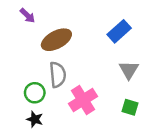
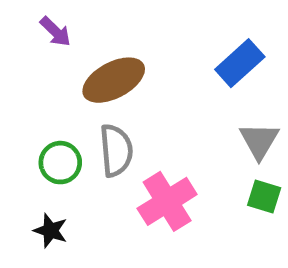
green circle: (35, 93) -> (60, 163), moved
green square: (130, 107) -> (264, 197), moved
black star: (35, 119) -> (51, 231), moved

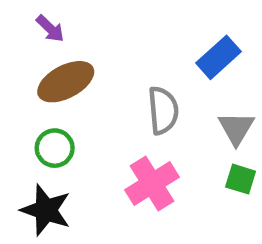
brown ellipse: (114, 80) -> (66, 82), moved
gray semicircle: (116, 150) -> (163, 110), moved
black star: (51, 231) -> (46, 210), size x1.6

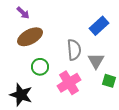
gray triangle: (236, 128) -> (96, 61), moved
green circle: (55, 148) -> (40, 67), moved

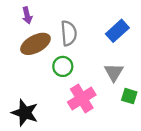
purple arrow: (23, 13) -> (27, 15), turned 32
gray semicircle: (74, 50) -> (69, 33), moved
green circle: (40, 67) -> (63, 66), moved

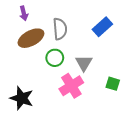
gray triangle: (114, 72) -> (84, 63), moved

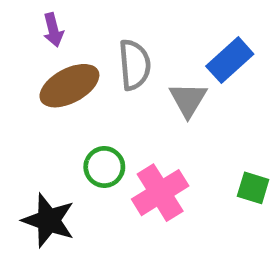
green circle: (55, 58) -> (104, 167), moved
gray triangle: (84, 63) -> (188, 100), moved

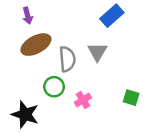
blue rectangle: (230, 60) -> (112, 16), moved
gray semicircle: (135, 65) -> (67, 59), moved
pink cross: (160, 193) -> (83, 100), size x0.6

